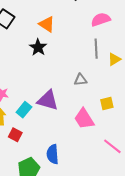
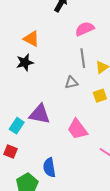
black star: (38, 47) -> (25, 62), turned 30
gray triangle: (81, 80) -> (71, 83), moved
yellow square: (107, 103) -> (100, 96), moved

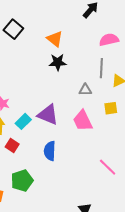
black star: (25, 62) -> (58, 62), moved
pink trapezoid: (77, 129) -> (83, 121), moved
blue semicircle: (49, 167) -> (50, 151), moved

